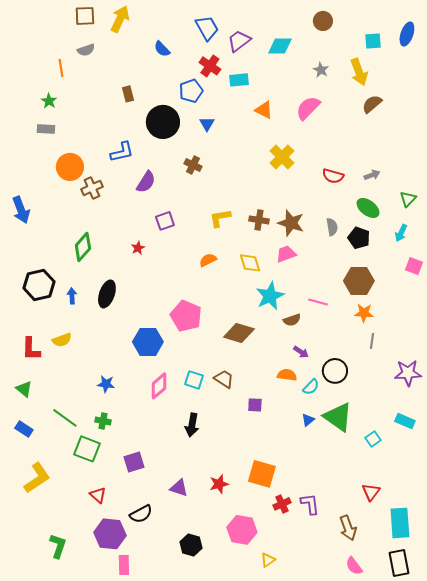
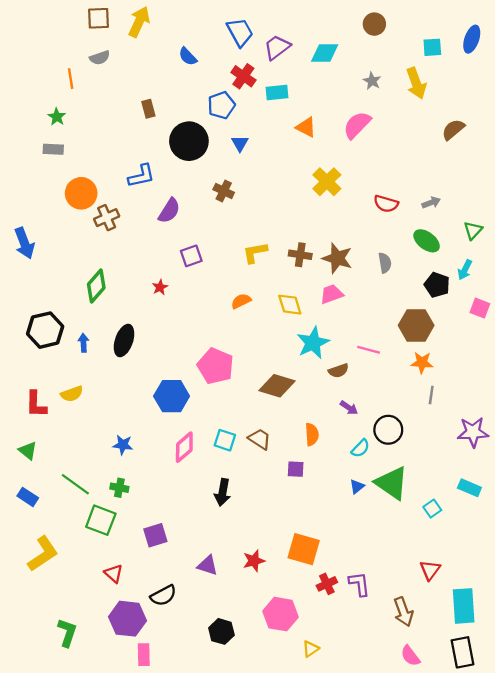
brown semicircle: (372, 104) -> (453, 130), moved
black pentagon: (359, 238) -> (437, 285), moved
orange semicircle: (287, 375) -> (312, 434), moved, turned 78

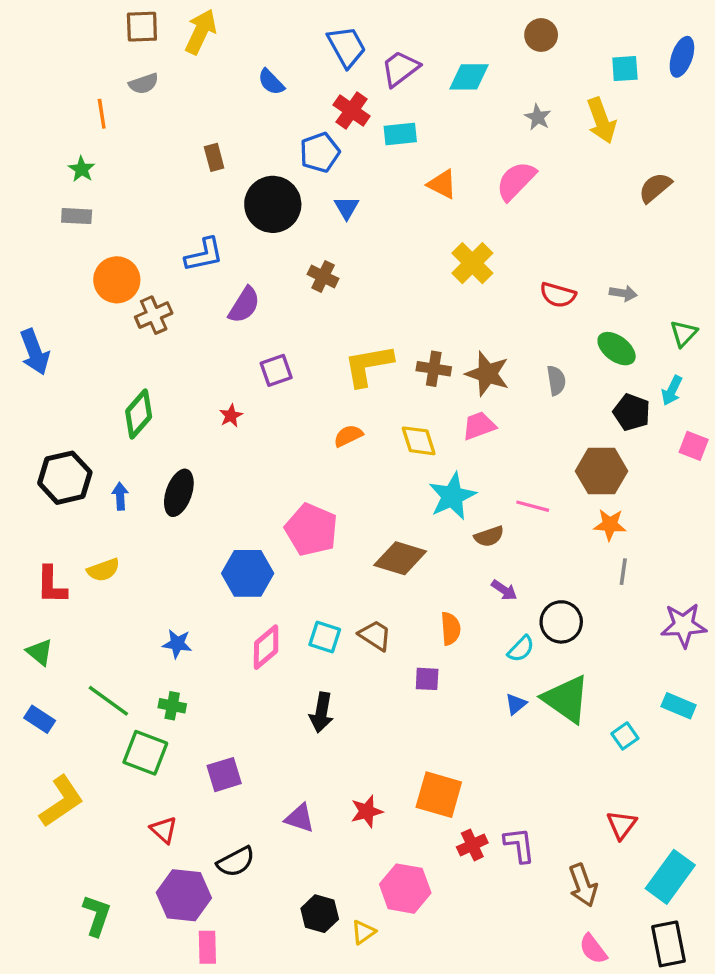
gray arrow: (431, 203) -> (623, 293), turned 30
yellow L-shape: (255, 252) -> (368, 365), size x1.4
cyan rectangle: (464, 606) -> (670, 877), turned 40
yellow triangle: (311, 649) -> (363, 932), moved

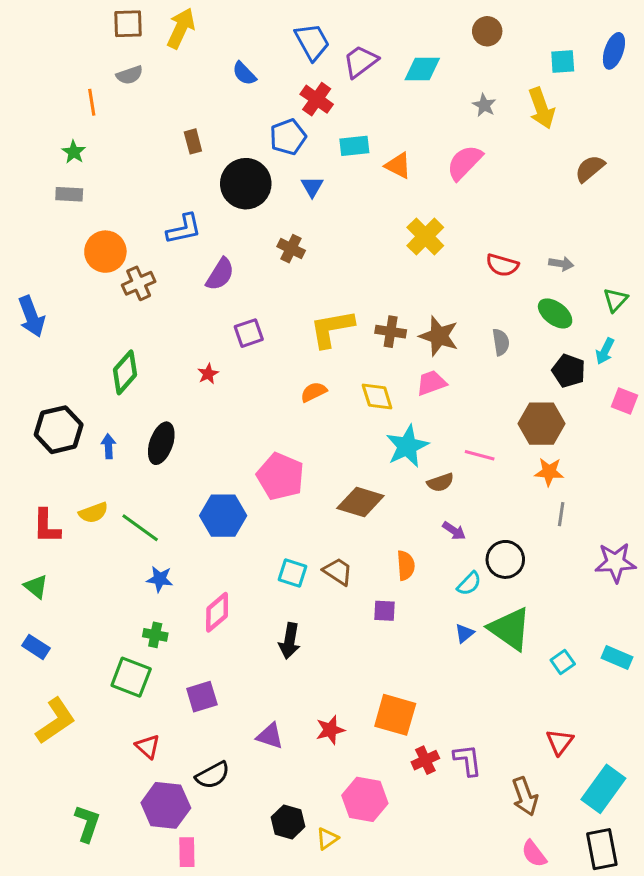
cyan rectangle: (400, 134) -> (354, 146), moved
pink diamond: (266, 647) -> (217, 612), moved
green line: (108, 701) -> (140, 528), moved
cyan rectangle: (679, 706) -> (617, 657), moved

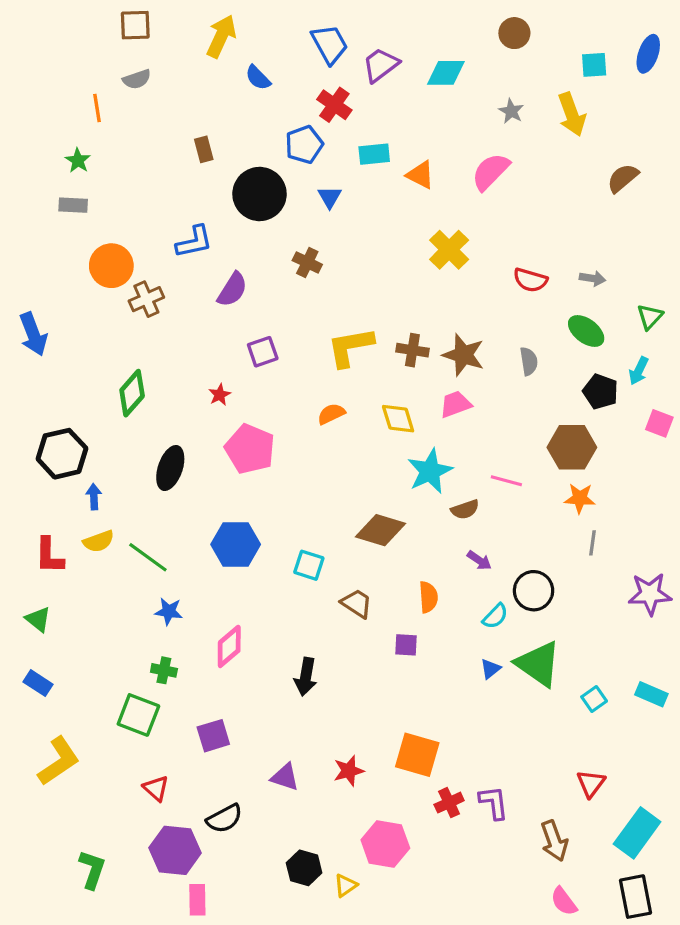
yellow arrow: (181, 28) -> (221, 36), moved
blue arrow: (108, 446) -> (94, 497), moved
pink pentagon: (280, 476) -> (250, 449), moved
cyan square: (293, 573) -> (309, 565), moved

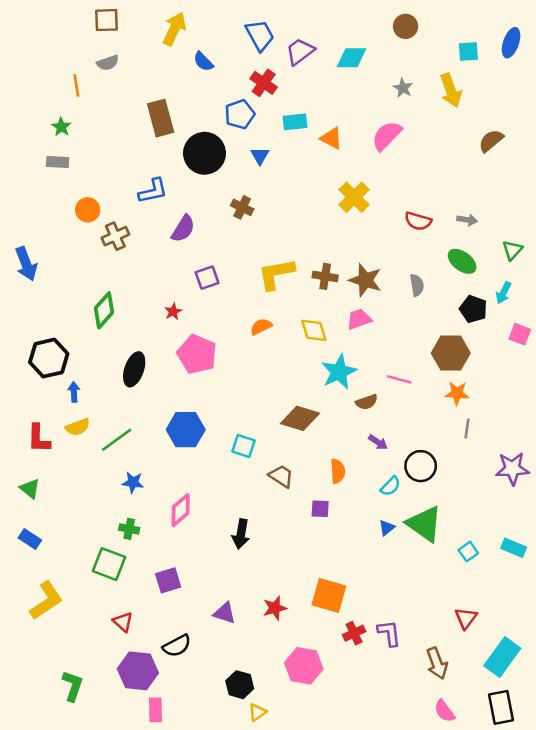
brown rectangle: (204, 149) -> (161, 118), size x1.8
orange circle: (111, 266) -> (88, 210), size x0.7
green line: (148, 557) -> (117, 440), turned -72
yellow triangle: (346, 885) -> (257, 712), moved

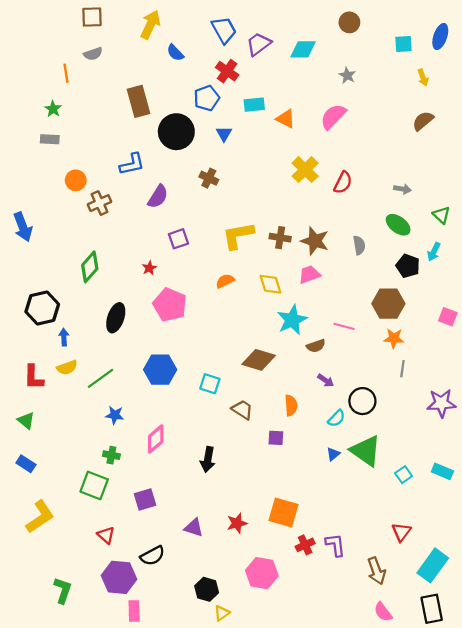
yellow arrow: (451, 90) -> (423, 78), moved, size x0.6
red semicircle: (418, 221) -> (343, 183), moved, turned -80
green triangle: (512, 250) -> (441, 215), turned -30
pink square: (520, 334) -> (448, 317), moved

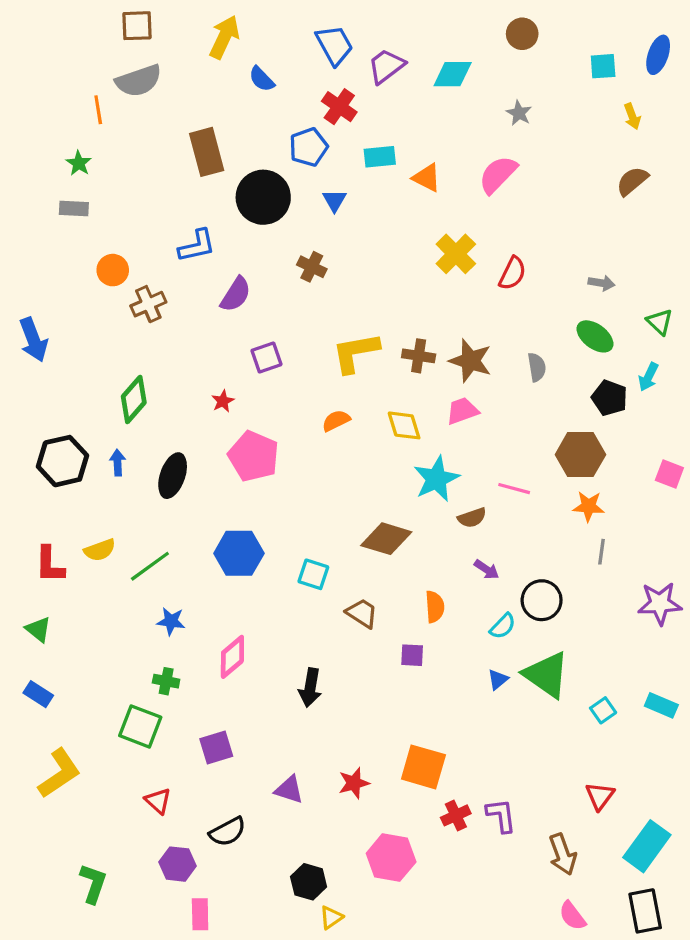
gray semicircle: (93, 54) -> (139, 81), size x1.6
blue arrow: (64, 337) -> (118, 463), moved
purple hexagon: (119, 577) -> (177, 864), size x0.7

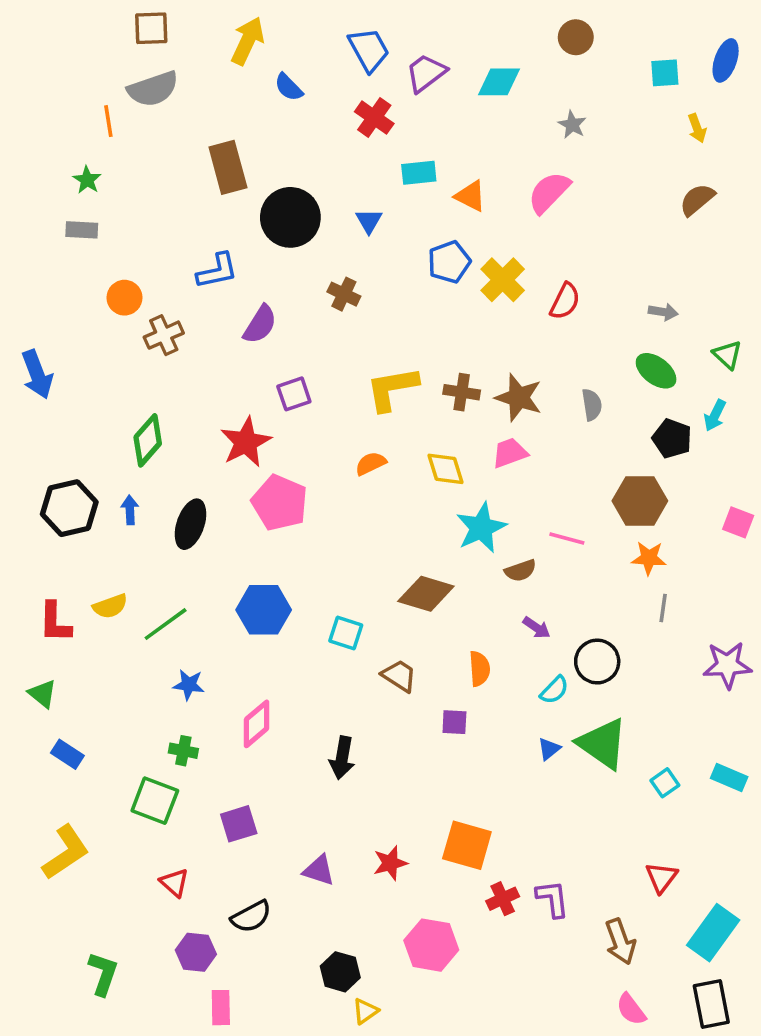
blue pentagon: (309, 147) -> (449, 262), moved
red star: (223, 401) -> (246, 442), size x2.0
blue rectangle: (38, 694) -> (67, 754), moved

